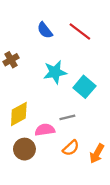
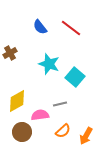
cyan star: (55, 72) -> (49, 64), turned 30

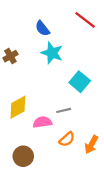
red line: (71, 28) -> (85, 20), moved
cyan star: (49, 64) -> (52, 53), moved
brown circle: (22, 132) -> (23, 156), moved

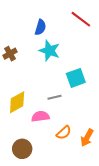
blue semicircle: (42, 28) -> (40, 27), turned -126
cyan square: (80, 82) -> (76, 78), turned 30
gray line: (64, 110) -> (55, 97), moved

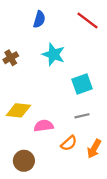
blue semicircle: (40, 27) -> (39, 19), moved
gray line: (55, 97) -> (82, 116), moved
yellow diamond: (17, 102) -> (18, 110), turned 35

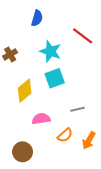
red line: (87, 20) -> (83, 36), moved
cyan square: (82, 84) -> (55, 78), moved
yellow diamond: (18, 110) -> (25, 91), moved, turned -45

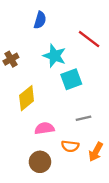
cyan square: (55, 78) -> (71, 79), moved
orange semicircle: (65, 135) -> (70, 146), turned 49
brown circle: (23, 152) -> (40, 162), moved

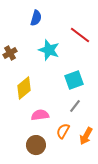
cyan square: (71, 79) -> (74, 80), moved
gray line: (84, 118) -> (75, 106), turned -40
orange semicircle: (70, 146) -> (63, 131), turned 112

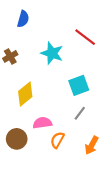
blue semicircle: (36, 18) -> (23, 19), moved
orange semicircle: (63, 131) -> (57, 140), moved
brown circle: (36, 145) -> (17, 139), moved

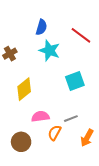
blue semicircle: (23, 19) -> (41, 27), moved
gray line: (80, 113) -> (71, 119), moved, turned 32
brown circle: (17, 139) -> (21, 142), moved

